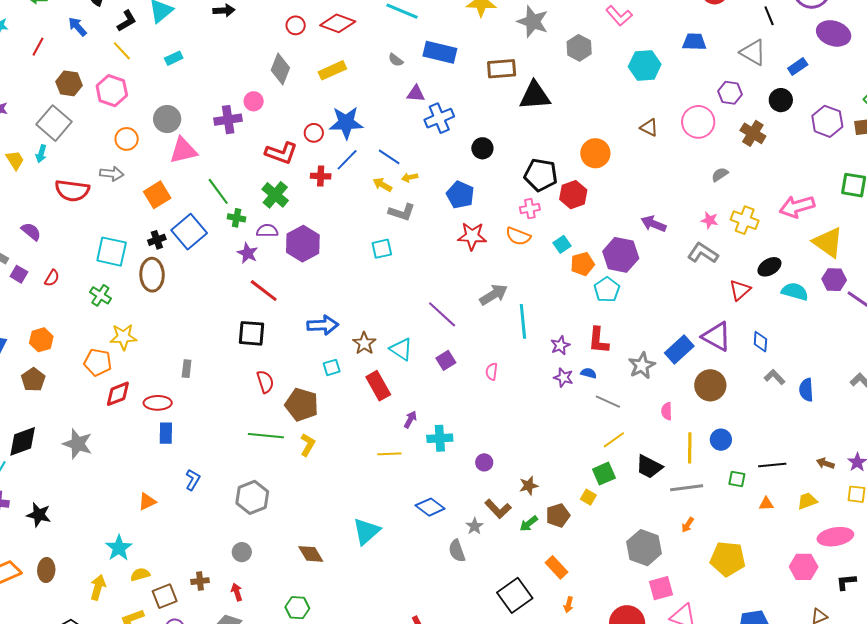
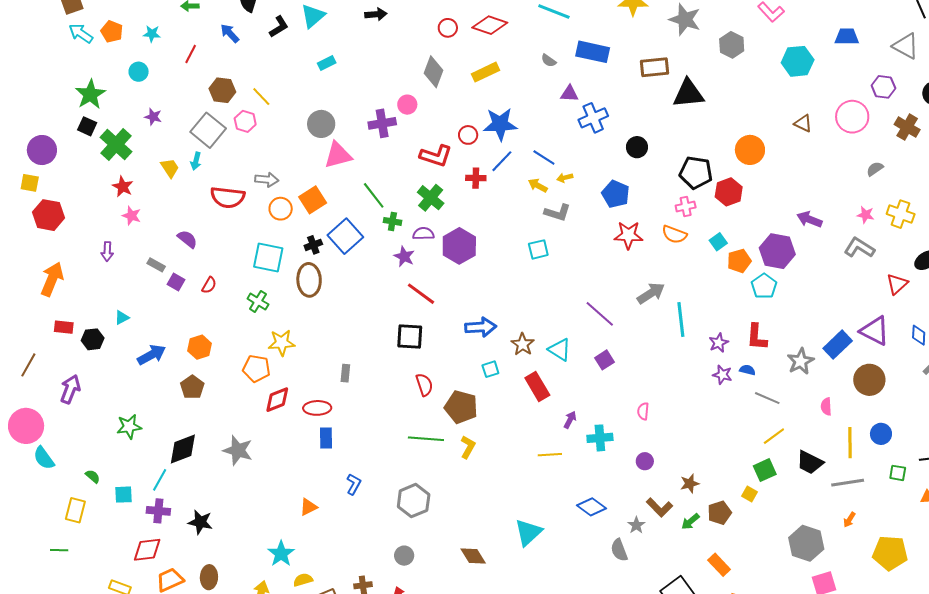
yellow line: (122, 51) -> (261, 97), moved
pink hexagon: (112, 91) -> (245, 121), moved, size x0.7
orange circle: (127, 139) -> (281, 209), moved
pink semicircle: (492, 372) -> (643, 411), moved

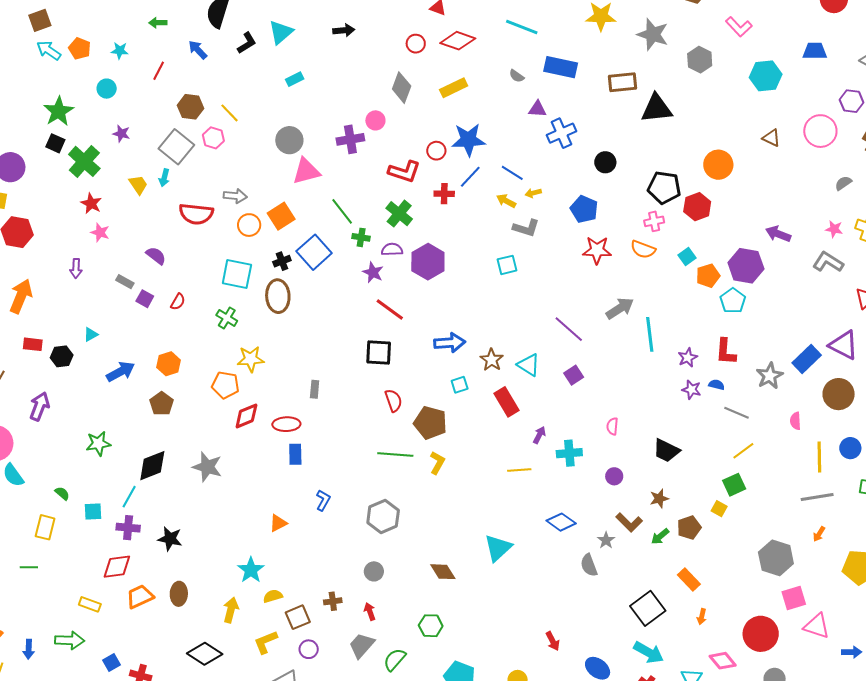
black trapezoid: (810, 462) -> (666, 450), moved

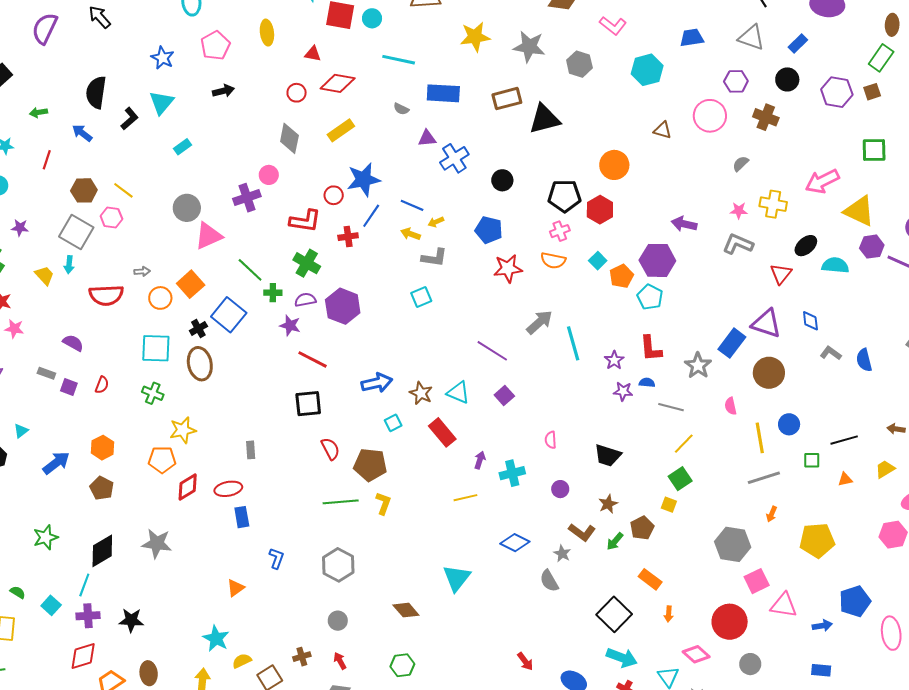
gray arrow: (235, 196) -> (142, 271), size x0.7
cyan square: (93, 511) -> (51, 605), turned -36

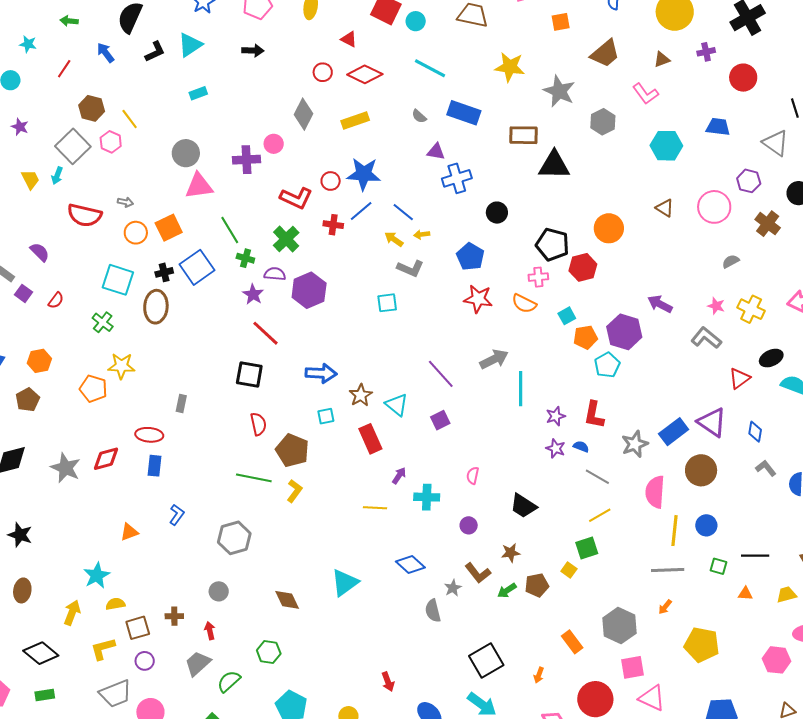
pink semicircle: (731, 406) -> (655, 492), size x1.8
red diamond: (188, 487) -> (106, 459), moved
orange rectangle: (650, 579) -> (572, 642), moved

